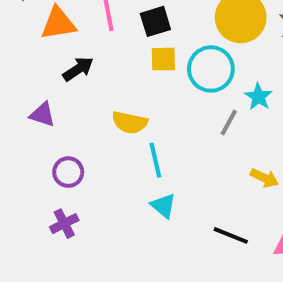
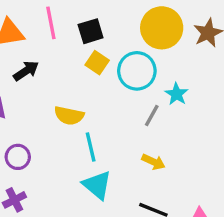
yellow square: (163, 59) -> (97, 63), turned 35
yellow arrow: (264, 178) -> (153, 162), moved
cyan triangle: (163, 206) -> (97, 185), size x1.4

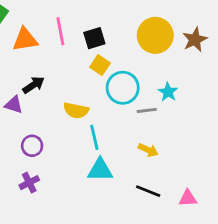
black arrow: (26, 71) -> (34, 85), moved
cyan circle: (137, 71) -> (123, 88), moved
gray line: (152, 116) -> (147, 110), turned 54
cyan triangle: (97, 185) -> (100, 170), turned -40

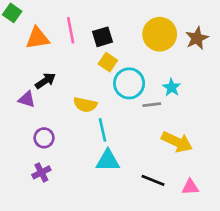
yellow arrow: (148, 150) -> (177, 142), moved, size x1.6

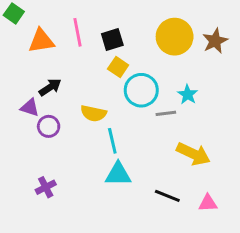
purple circle: (44, 138) -> (49, 126), moved

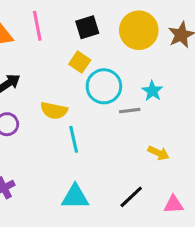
black square: (112, 40) -> (87, 27), moved
yellow arrow: (193, 154) -> (158, 153), size x0.6
cyan triangle: (118, 174) -> (75, 197), moved
black line: (167, 196) -> (131, 197), turned -65

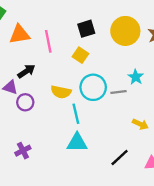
pink line: (37, 26) -> (48, 41), moved
cyan circle: (104, 86) -> (93, 87), moved
cyan triangle: (75, 197) -> (77, 143), moved

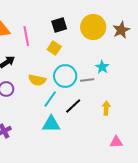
cyan line: (76, 114) -> (50, 99), turned 48
yellow arrow: (140, 124) -> (106, 108), turned -112
black line: (120, 157) -> (73, 106), moved

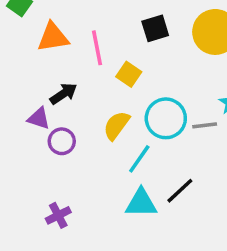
yellow square: (54, 48) -> (129, 74), moved
yellow semicircle: (37, 80) -> (116, 125), turned 114
black line: (73, 106) -> (180, 191), moved

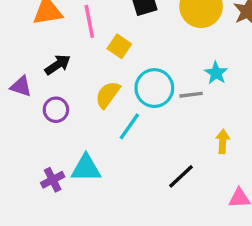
purple triangle: (39, 118) -> (21, 86), moved
black line: (180, 191) -> (181, 176), moved
cyan triangle: (141, 203) -> (86, 168), moved

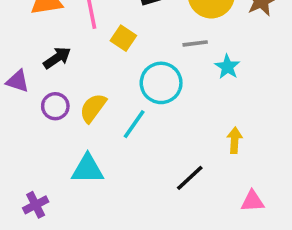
yellow semicircle: (108, 95) -> (93, 108), moved
gray line: (191, 95) -> (195, 43), moved
purple cross: (53, 180) -> (36, 205), moved

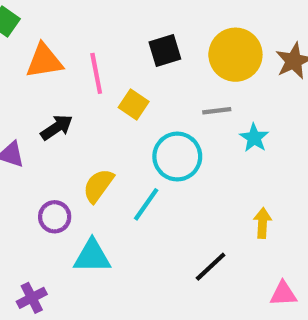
purple circle: (55, 106) -> (55, 217), moved

